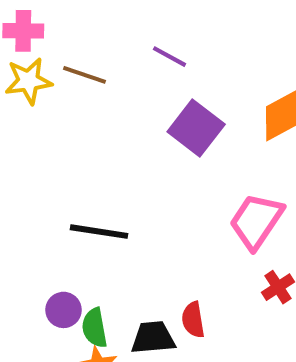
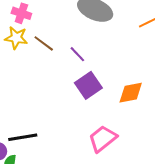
purple line: (169, 57) -> (77, 54), moved
black line: (99, 232) -> (23, 137), moved, turned -36

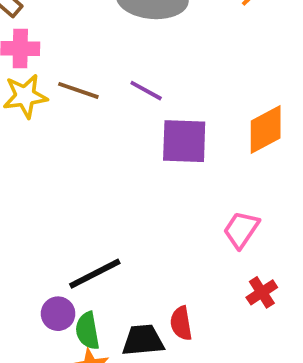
purple square: (88, 85) -> (184, 141), turned -36
pink trapezoid: (103, 139) -> (241, 230), size x0.7

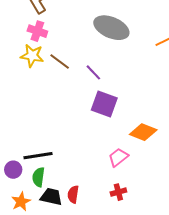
orange diamond: (266, 130) -> (143, 132), moved, turned 32
green semicircle: (88, 331) -> (38, 177), moved

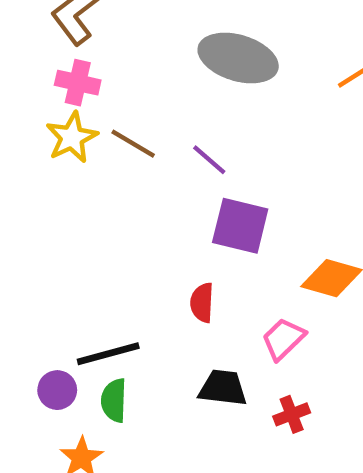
yellow star: (32, 56) -> (72, 137), turned -30
red semicircle: (73, 194) -> (202, 303), moved
black trapezoid: (51, 197) -> (223, 388), moved

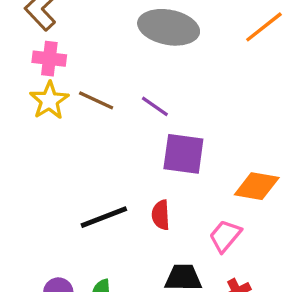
black line: (108, 354) -> (104, 217), moved

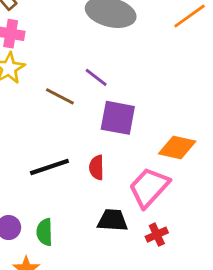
brown line: (96, 100) -> (60, 96), moved
pink trapezoid: (225, 236) -> (149, 187), size x1.5

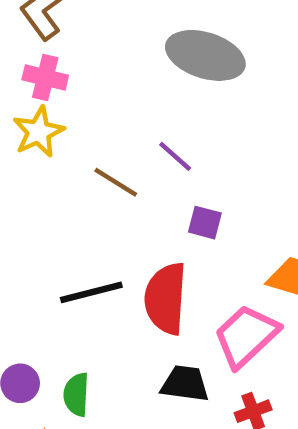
purple square: (118, 118) -> (205, 223), size x0.6
red semicircle: (97, 167) -> (166, 298), size x1.8

